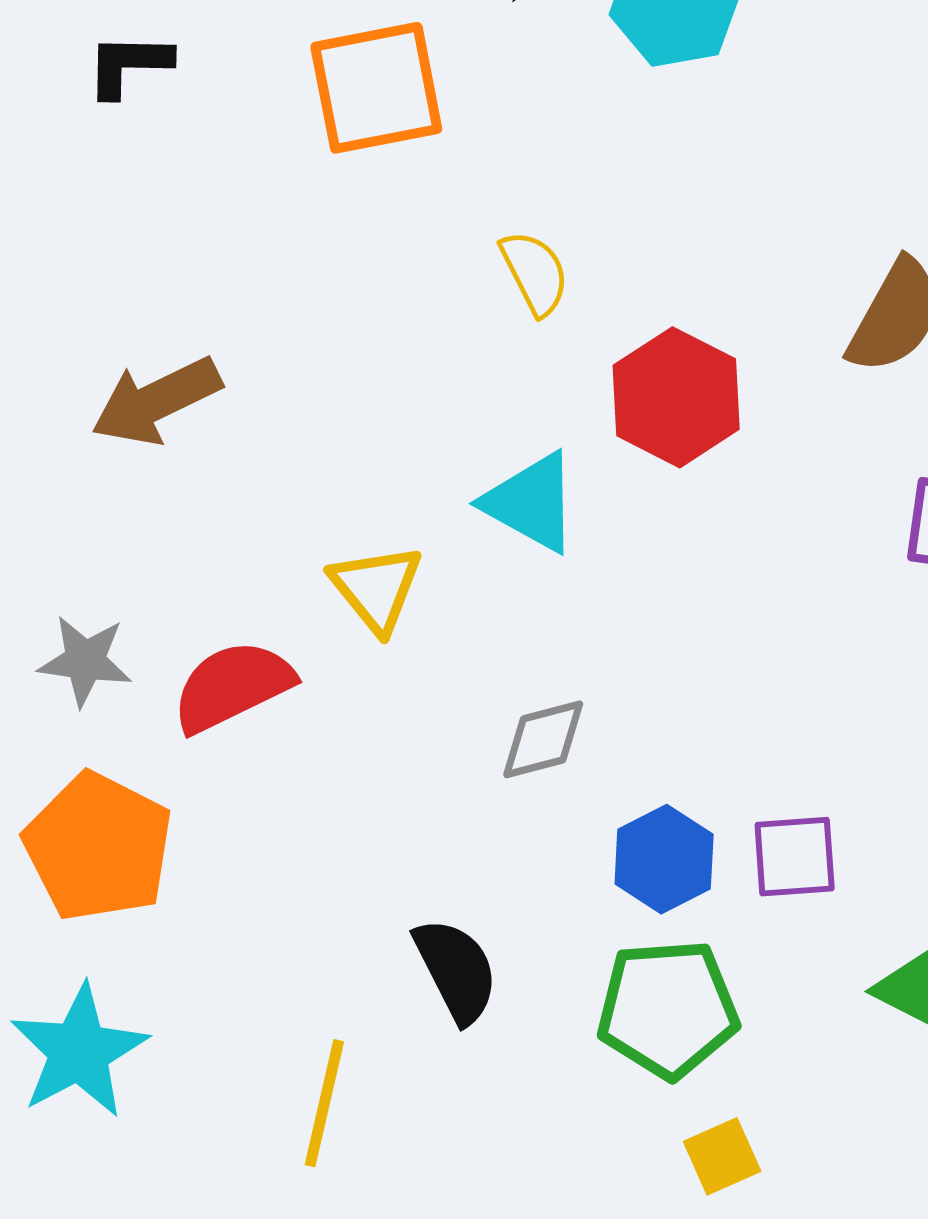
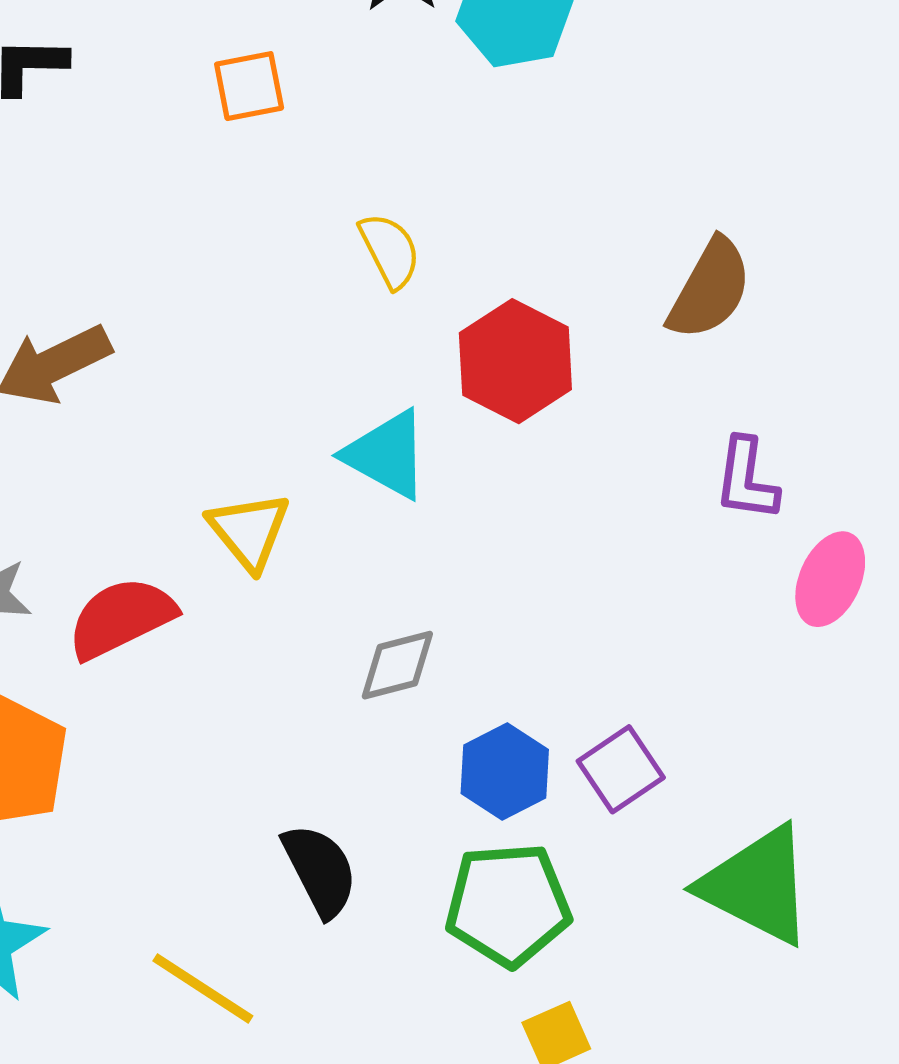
orange square: (376, 88) -> (249, 86), size x0.6
purple square: (795, 857) -> (621, 769), turned -30
yellow line: (324, 1103) -> (203, 988), turned -70

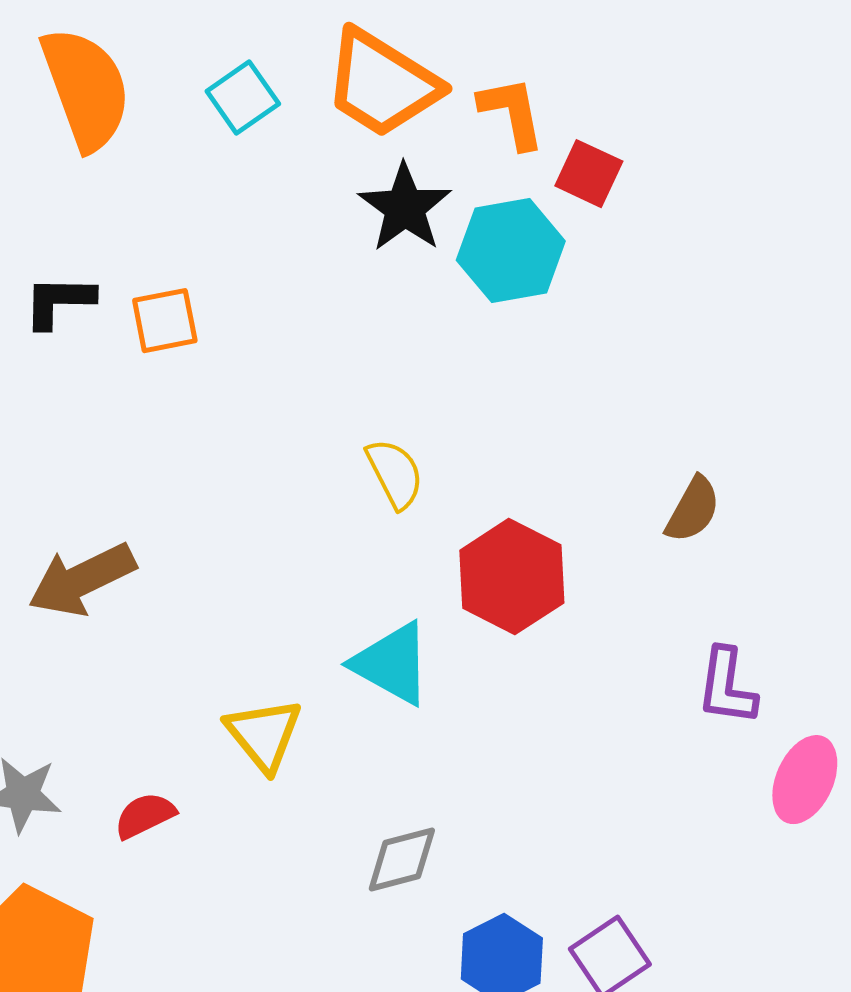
orange square: (249, 86) -> (165, 321), moved
brown semicircle: (710, 289) -> (693, 510), size x0.7
red semicircle: (121, 618) -> (145, 816), size x0.6

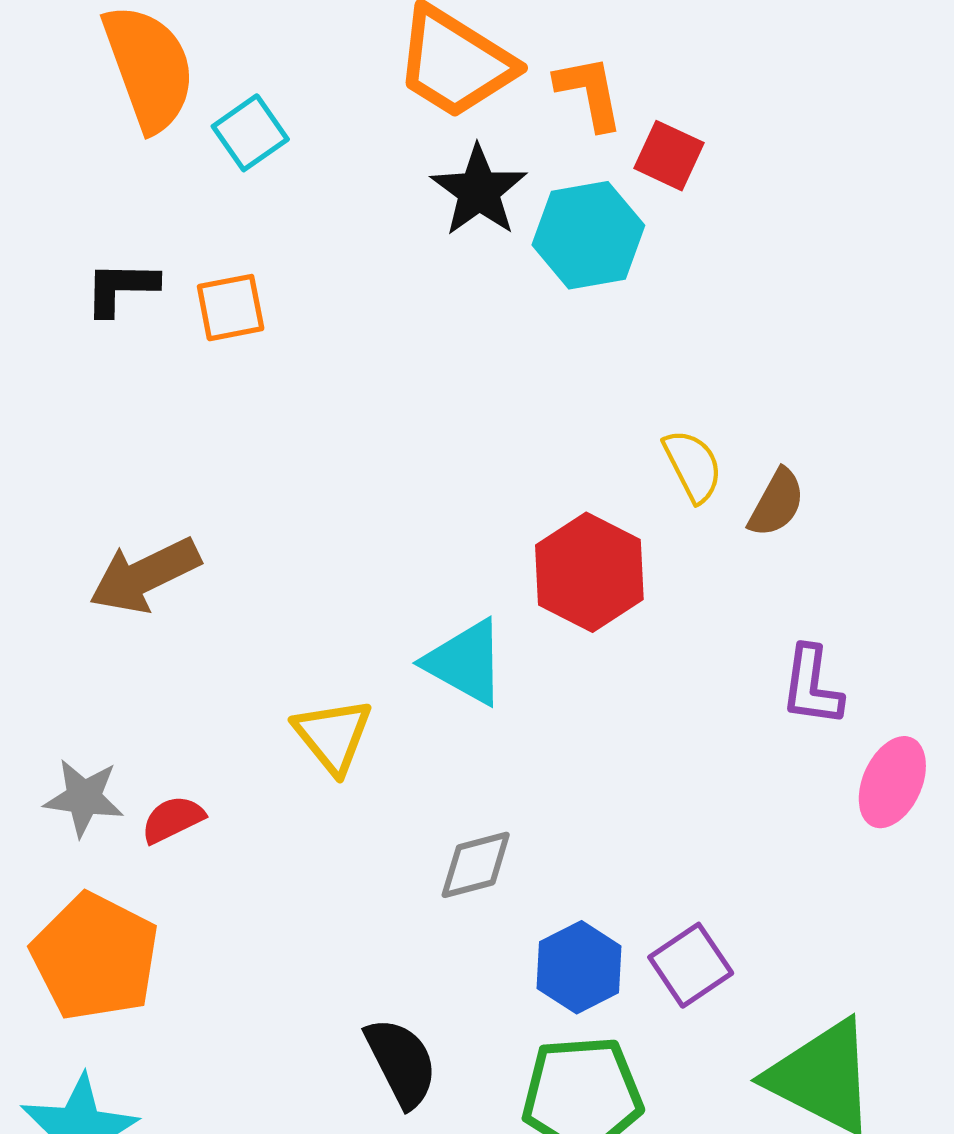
cyan square: (243, 98) -> (250, 133), moved
yellow semicircle: (395, 474) -> (693, 466), moved
red semicircle: (145, 816) -> (173, 819), moved

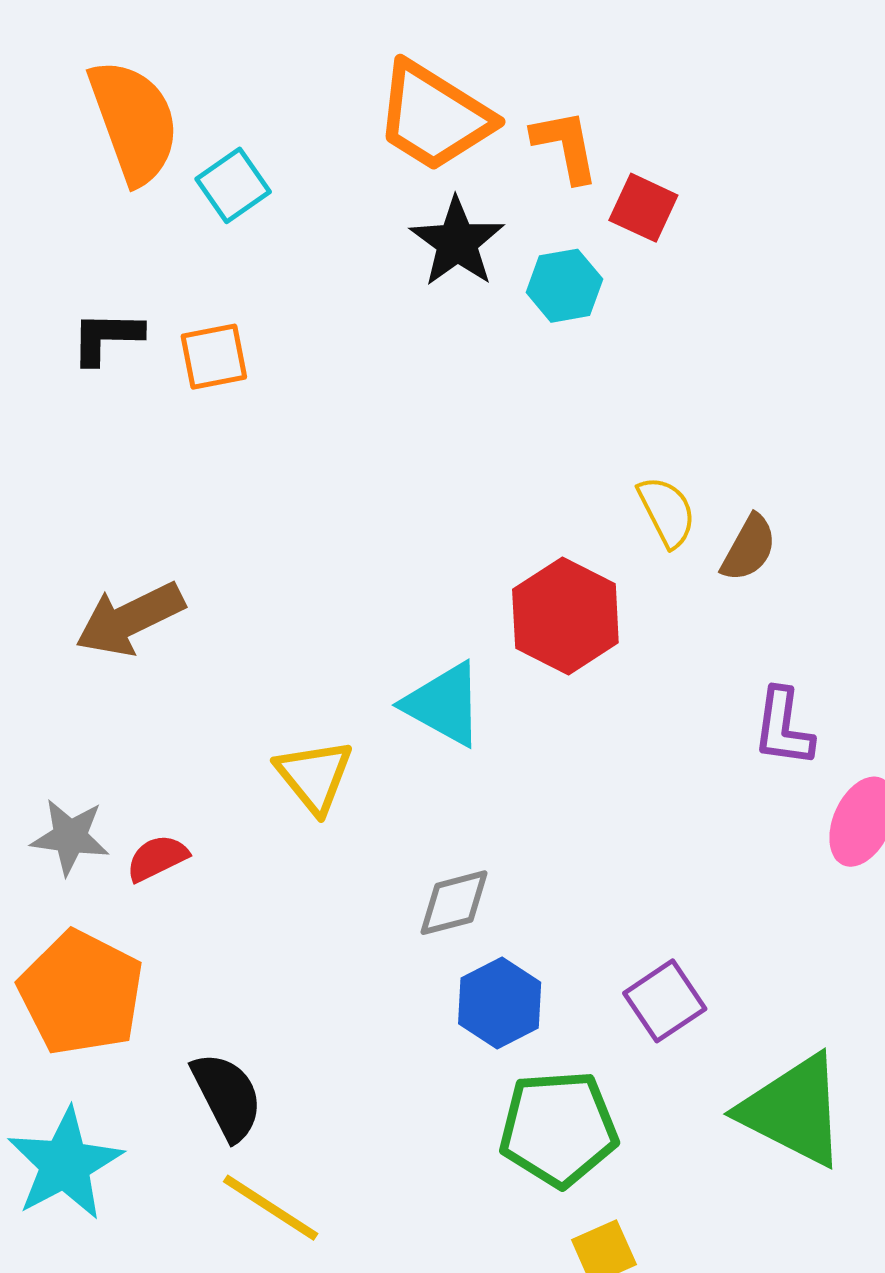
cyan hexagon: (588, 235) -> (564, 286), size x0.7
blue hexagon: (579, 967) -> (500, 1003), moved
black semicircle: (401, 1062) -> (227, 1096), moved

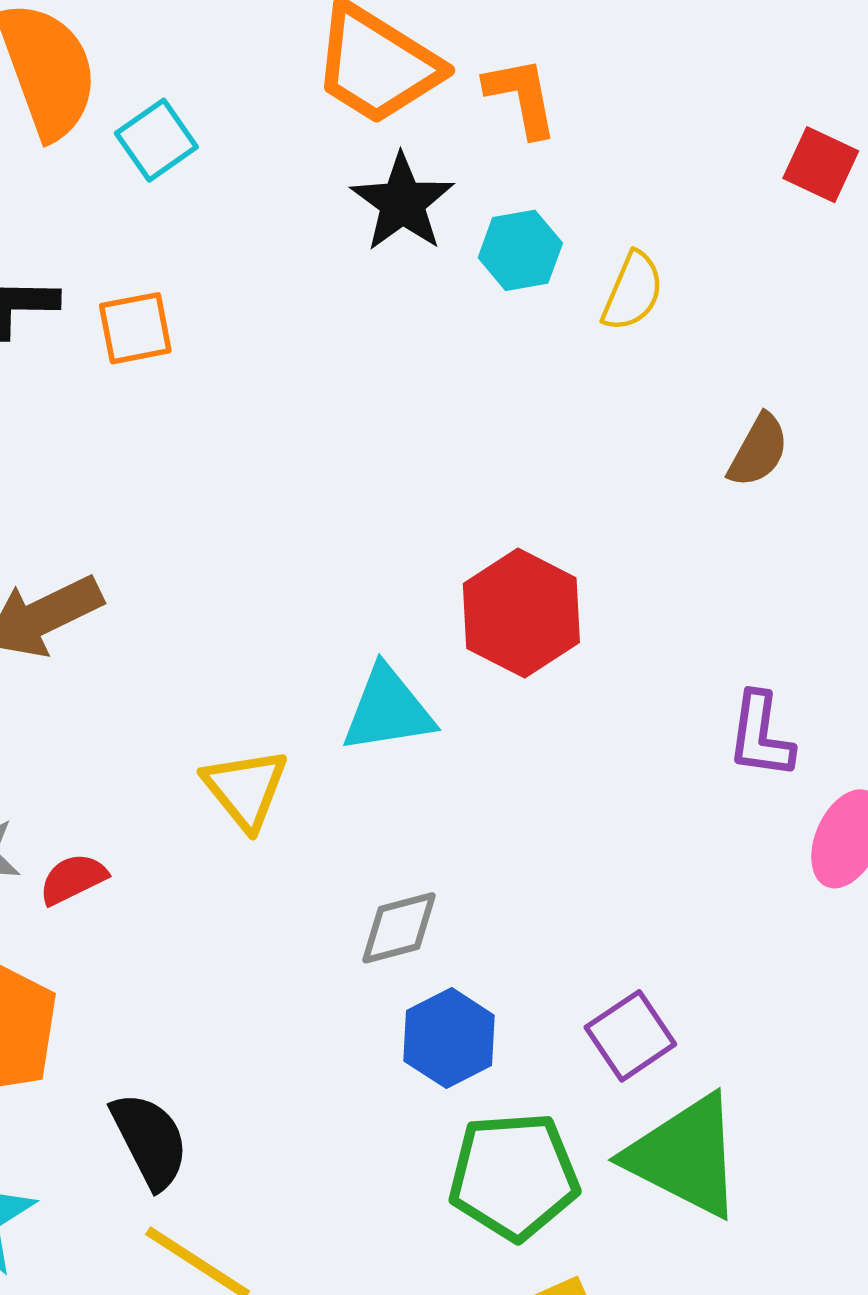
red square: (643, 208) -> (821, 165), moved
yellow semicircle: (667, 512) -> (633, 291), moved, turned 50
brown semicircle: (749, 548) -> (758, 451), moved
cyan triangle: (444, 704) -> (388, 710), turned -38
green triangle: (793, 1110) -> (685, 1156), moved

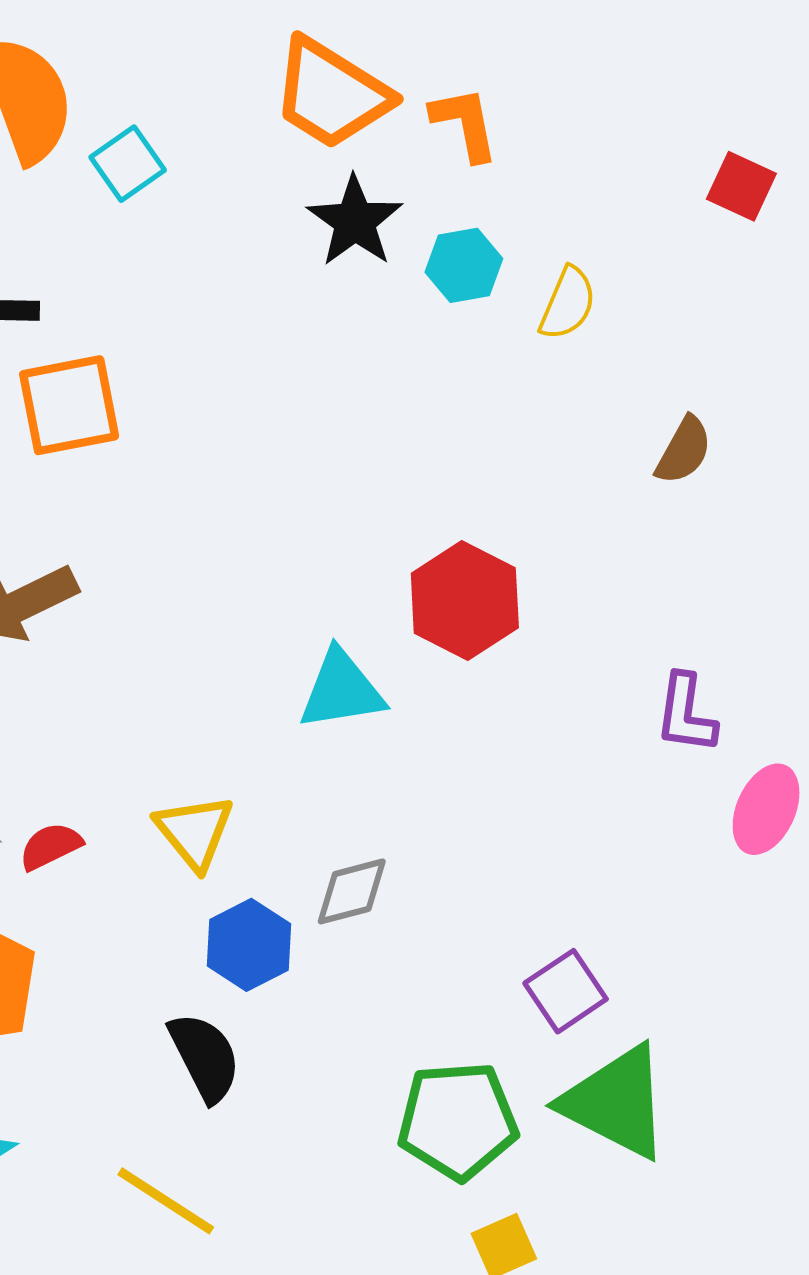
orange square: (135, 328) -> (69, 405), moved, size x1.5
yellow triangle: (245, 789) -> (194, 832), moved
blue hexagon: (449, 1038) -> (249, 945), moved
black semicircle: (150, 1140) -> (205, 1057), moved

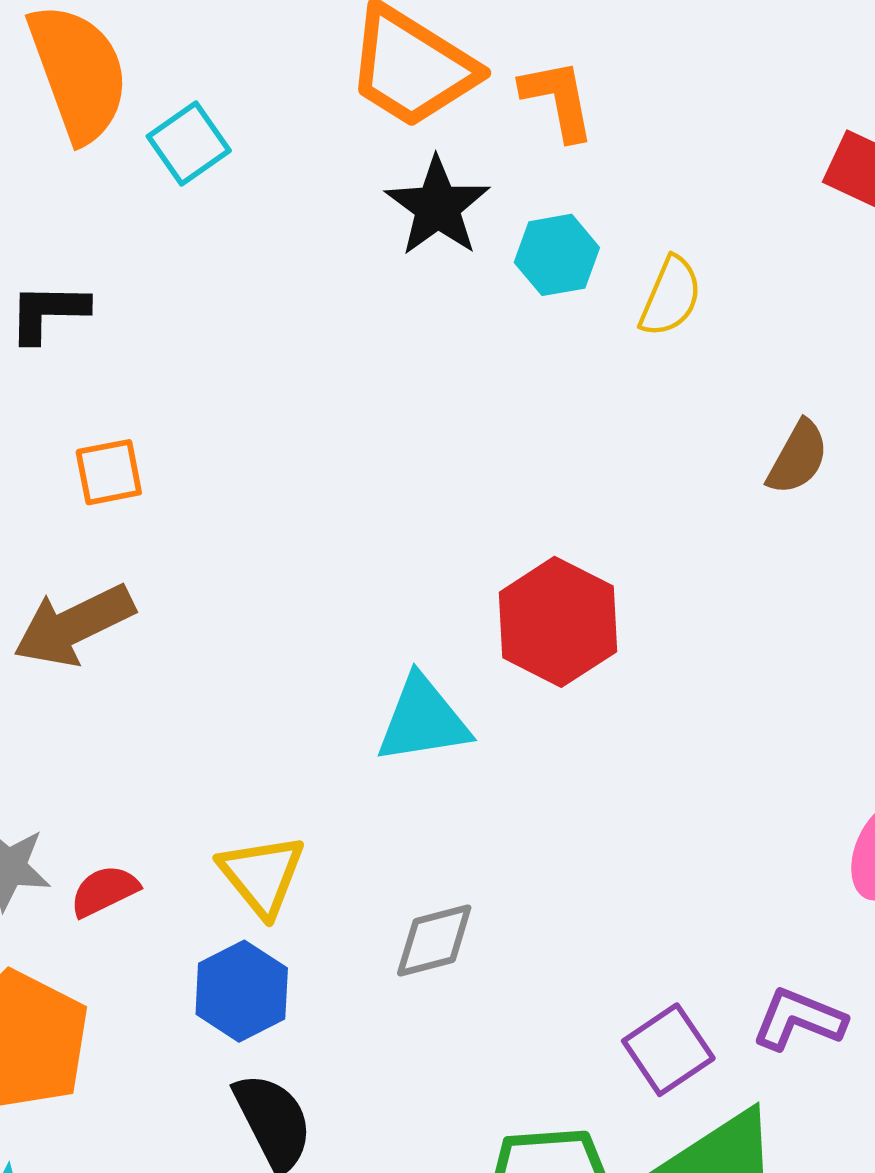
orange square: (69, 405) -> (109, 472), moved, size x0.6
purple L-shape: (686, 714) -> (799, 1019), moved, turned 104
blue hexagon: (249, 945) -> (242, 991), moved

